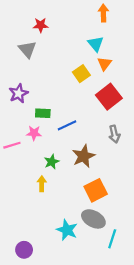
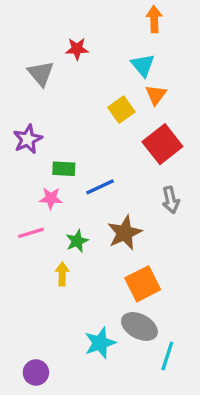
red star: (41, 25) -> (77, 49), moved
pink line: (12, 145) -> (31, 233), moved
cyan star: (67, 230) -> (100, 343), turned 30

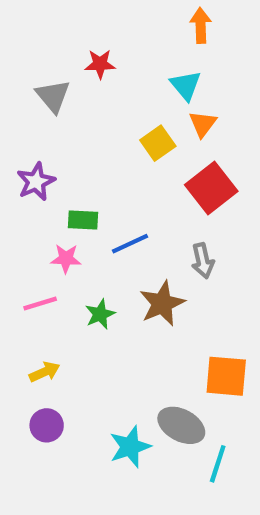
gray arrow: (171, 200) -> (203, 261), moved
yellow arrow: (62, 274) -> (44, 372), moved, turned 65
orange square: (143, 284) -> (226, 376), moved, turned 32
purple circle: (36, 372) -> (47, 425), moved

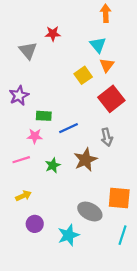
purple circle: (47, 425) -> (35, 224), moved
gray ellipse: (181, 425) -> (90, 211), moved
cyan line: (218, 464) -> (123, 235), moved

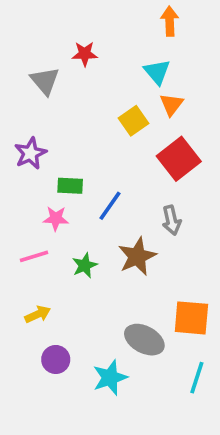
blue line: (68, 128) -> (110, 206), turned -30

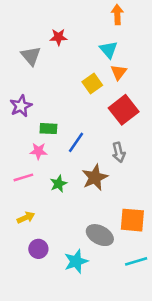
cyan line: (197, 378) -> (136, 261), turned 55

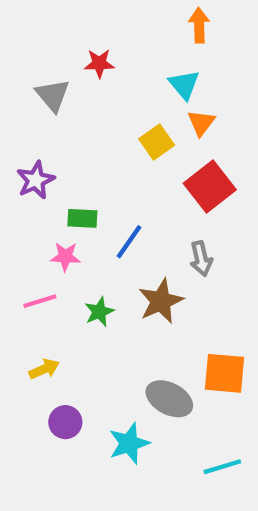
cyan line: (136, 261) -> (222, 467), moved

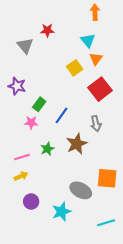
purple star: (36, 180) -> (17, 86), turned -30
green rectangle: (82, 218) -> (39, 104), turned -56
pink line: (40, 301) -> (22, 157), moved

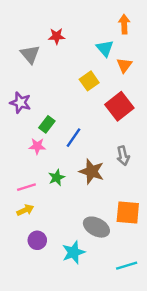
orange arrow: (95, 12) -> (124, 24), moved
orange triangle: (96, 59) -> (124, 65), moved
gray arrow: (96, 124) -> (123, 156), moved
brown star: (77, 144) -> (92, 171), turned -30

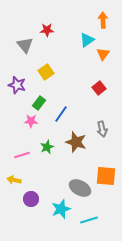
cyan triangle: (105, 48) -> (87, 40), turned 35
yellow square: (89, 81) -> (46, 72), moved
red square: (119, 106) -> (99, 88), size x0.6
yellow arrow: (25, 210) -> (14, 180), moved, turned -144
cyan line: (127, 266) -> (89, 220), moved

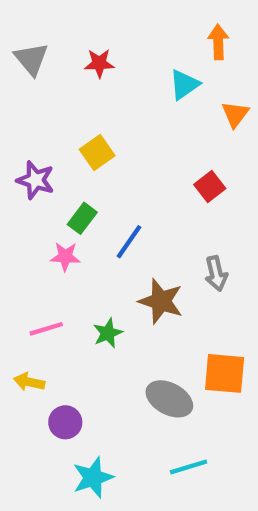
gray triangle: (25, 45) -> (31, 59), moved
orange triangle: (103, 54) -> (235, 114), moved
green star: (47, 147) -> (108, 333), moved
cyan star: (61, 209) -> (93, 478), moved

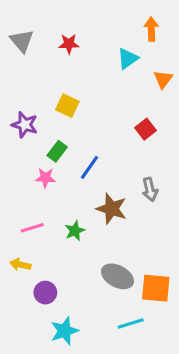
yellow square: (97, 152) -> (67, 106), turned -30
orange square: (225, 373) -> (156, 288), moved

